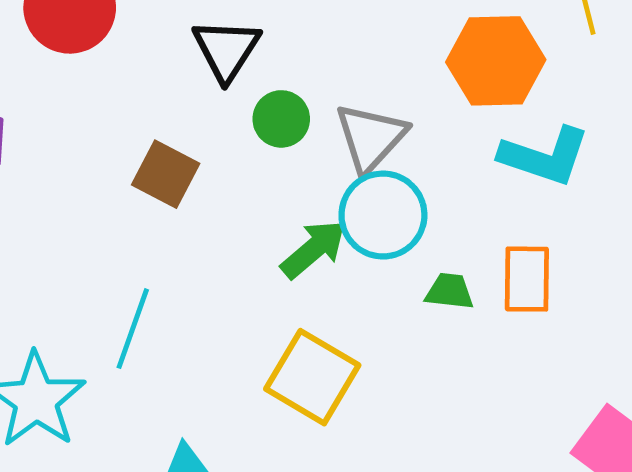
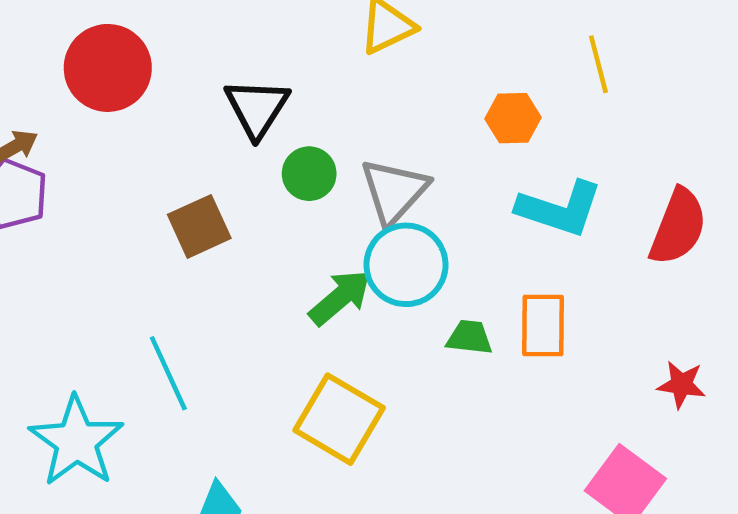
orange hexagon: (496, 61) -> (513, 118), size x0.6
brown square: (166, 174) -> (199, 226), turned 38
cyan line: (133, 329) -> (168, 373), turned -44

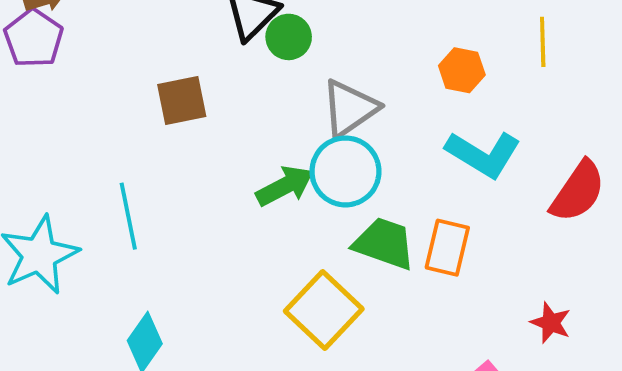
green circle: (309, 174) -> (289, 37), moved
green trapezoid: (469, 337) -> (384, 243), size x1.6
yellow square: (339, 419) -> (324, 310), moved

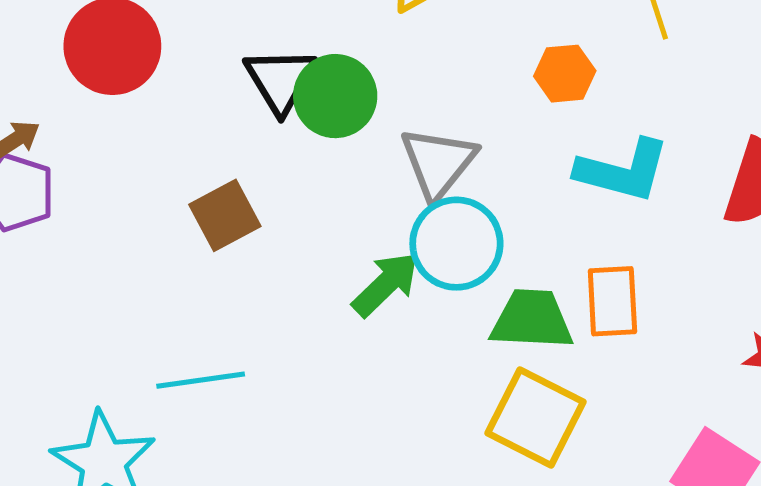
green circle: (289, 37) -> (335, 96), size x1.4
cyan line: (128, 216) -> (201, 380), turned -70
yellow square: (324, 310) -> (536, 417), moved

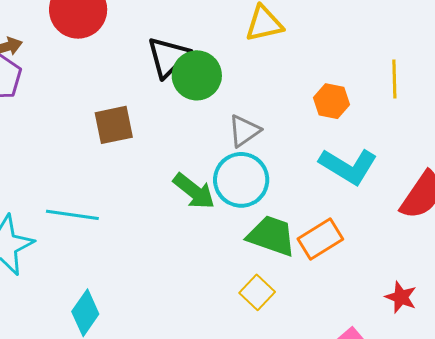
gray triangle: (438, 163) -> (244, 131), size x0.7
green arrow: (386, 284) -> (194, 191), turned 66
orange rectangle: (612, 301) -> (320, 239), turned 45
yellow square: (536, 417) -> (257, 292), size x0.6

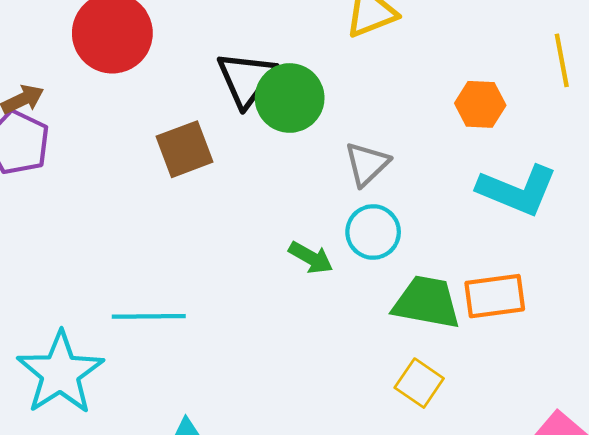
brown square: (114, 125) -> (184, 149), moved
cyan circle: (241, 180) -> (373, 232), size x0.7
green arrow: (194, 191) -> (311, 258), size x0.7
orange rectangle: (320, 239) -> (495, 296), turned 33

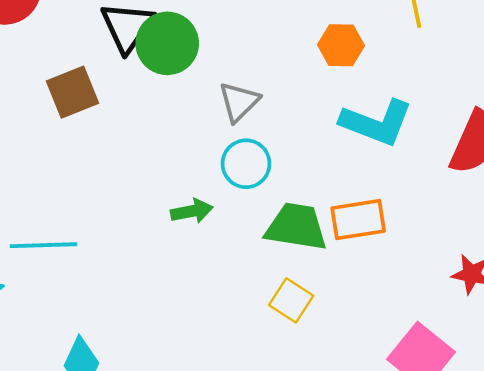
green arrow: (311, 258) -> (192, 211), moved, turned -39

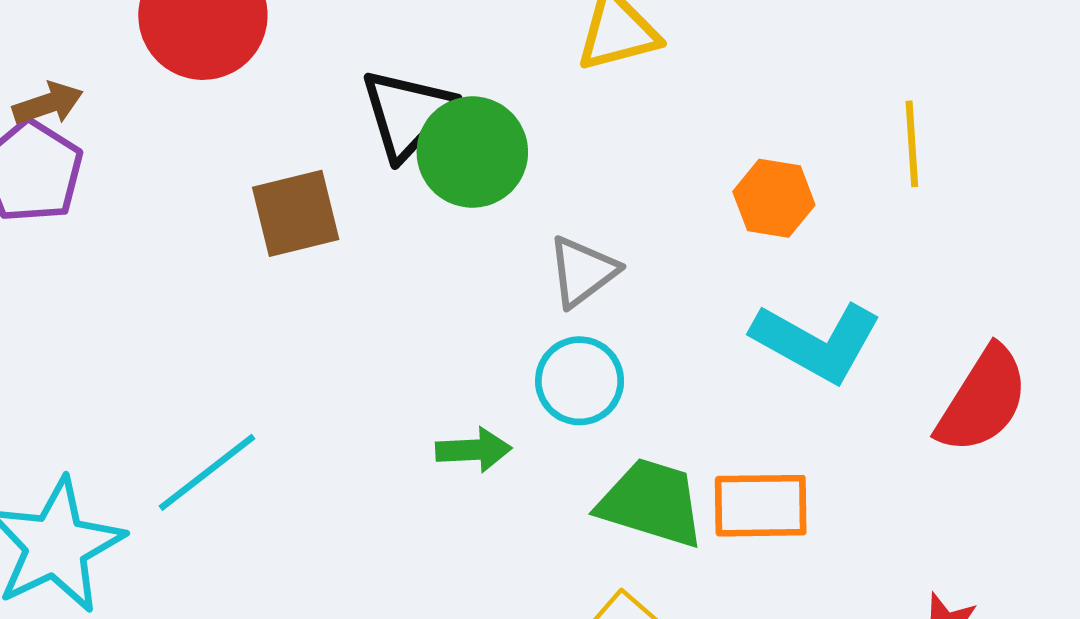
cyan line: (43, 245) -> (207, 472), turned -44

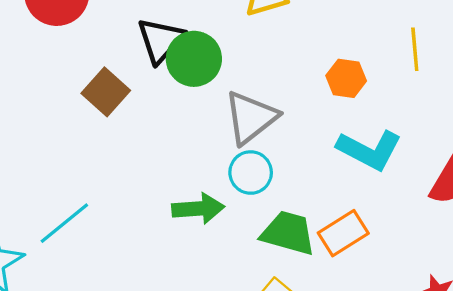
brown square: (296, 213) -> (106, 92), turned -33
gray triangle: (582, 271) -> (251, 117), size x1.5
green arrow: (474, 450) -> (198, 209), size x1.4
orange rectangle: (761, 506) -> (343, 233), turned -30

